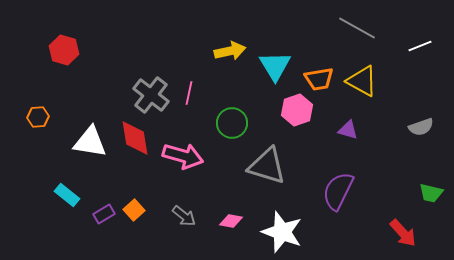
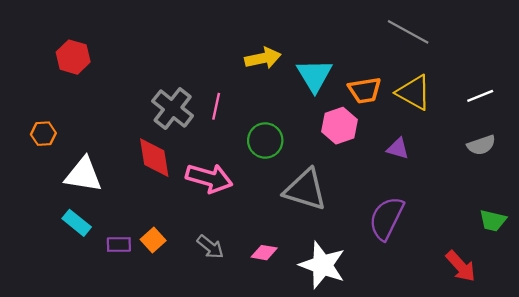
white line: (420, 46) -> (480, 96), moved
white triangle: (90, 142) -> (83, 175), moved
purple rectangle: (104, 214) -> (119, 245), turned 30

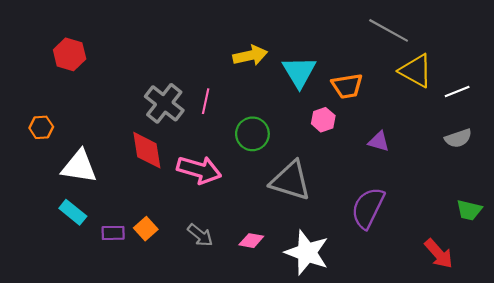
yellow triangle: (414, 92) -> (416, 71), moved
pink hexagon: (340, 126) -> (323, 120), size x0.7

